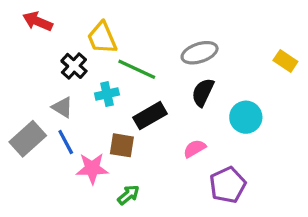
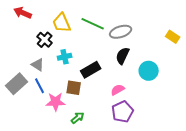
green line: (137, 69) -> (93, 24), moved
purple pentagon: (228, 185) -> (123, 112), moved

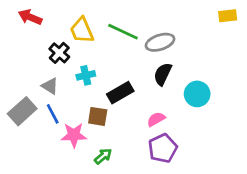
yellow rectangle: (173, 37) -> (228, 16), moved, turned -40

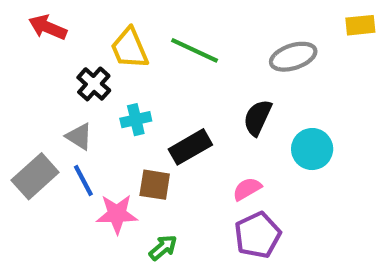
gray ellipse: (160, 42) -> (293, 57), moved

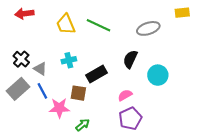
red arrow: (48, 27) -> (24, 14), turned -30
black cross: (94, 84) -> (21, 59), moved

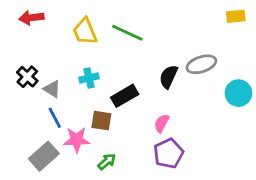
gray ellipse: (148, 28) -> (201, 64), moved
cyan circle: (158, 75) -> (238, 93), moved
gray rectangle: (18, 89) -> (44, 156), moved
pink semicircle: (125, 95) -> (162, 123), turned -32

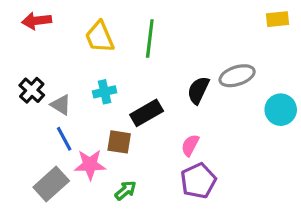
green line: (127, 33) -> (150, 39), turned 72

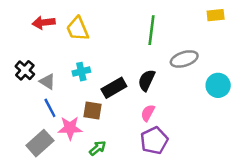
red arrow: (37, 21) -> (44, 23), moved
green line: (150, 39) -> (152, 30), moved
black semicircle: (198, 90) -> (147, 80), moved

